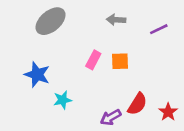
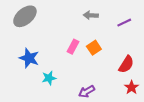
gray ellipse: (51, 21) -> (25, 16), moved
orange square: (120, 61) -> (94, 48), turned -32
red semicircle: (137, 104) -> (126, 64), moved

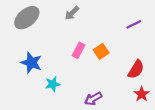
gray arrow: (91, 15) -> (72, 13), moved, turned -48

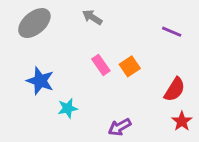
gray arrow: (72, 13) -> (92, 17), turned 77
purple line: (134, 24) -> (172, 32), turned 49
pink rectangle: (79, 50) -> (101, 65), turned -63

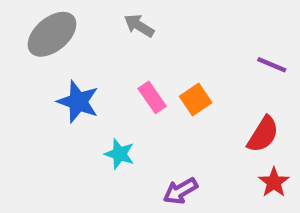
purple line: (172, 32) -> (272, 65), moved
blue star: (40, 81) -> (78, 102), moved
cyan star: (68, 108) -> (119, 154), moved, turned 30

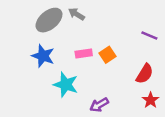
gray ellipse: (52, 34) -> (49, 20), moved
pink rectangle: (152, 97) -> (84, 53), turned -63
cyan star: (119, 154) -> (66, 85), size x1.5

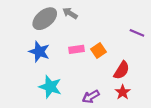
red semicircle: (145, 74) -> (122, 70), moved
cyan star: (66, 85) -> (50, 87), moved
red star: (151, 100) -> (123, 92), moved

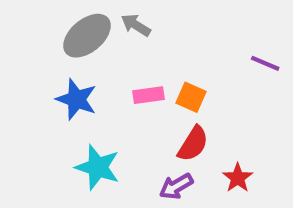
orange square: (99, 50) -> (191, 97), turned -32
red semicircle: (122, 70) -> (193, 144), moved

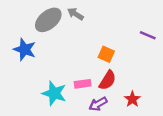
pink rectangle: (149, 95) -> (83, 84), moved
blue star: (76, 99) -> (25, 49), moved

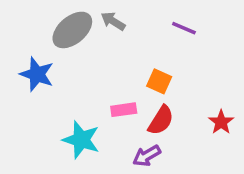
purple line: (148, 35) -> (184, 28), moved
pink rectangle: (83, 84) -> (124, 110), moved
red star: (132, 99) -> (221, 122), moved

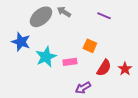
red semicircle: (161, 120) -> (104, 68), moved
cyan star: (81, 140) -> (46, 57), moved, turned 30

